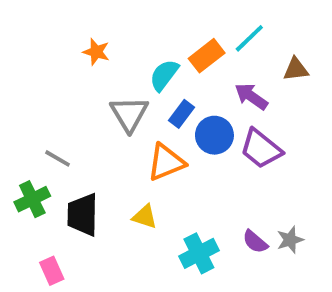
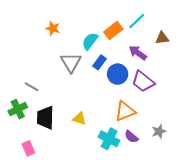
orange triangle: (166, 162) -> (125, 111), moved
purple semicircle: (255, 242) -> (131, 137), moved
cyan cross: (199, 253) -> (109, 139), turned -36

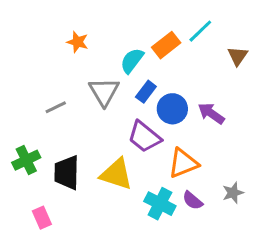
brown triangle: (162, 38) -> (238, 56), turned -48
purple arrow: (138, 53) -> (211, 113), moved
purple trapezoid: (143, 81) -> (144, 137), moved
gray line: (32, 87) -> (56, 107), moved, turned -56
yellow triangle: (79, 119) -> (116, 174), size x1.6

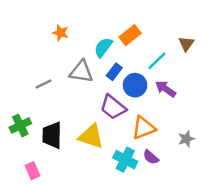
cyan line: (200, 31) -> (157, 61), moved
gray triangle: (104, 92) -> (81, 72), turned -50
gray star: (233, 193) -> (186, 139), moved

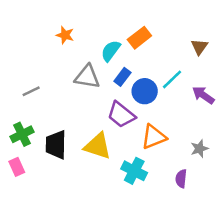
cyan line: (157, 61) -> (172, 79), moved
gray line: (43, 84) -> (31, 91), moved
purple arrow: (166, 89) -> (203, 95), moved
purple semicircle: (151, 157) -> (181, 179), moved, turned 56
pink rectangle: (32, 171) -> (17, 167), moved

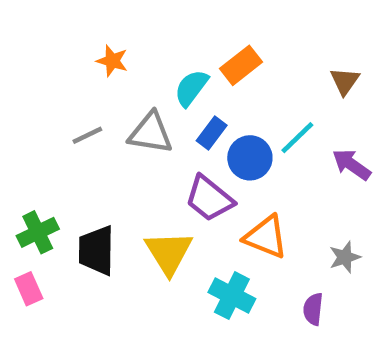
gray line: (31, 91) -> (87, 135), moved
orange triangle: (154, 137) -> (266, 237), turned 44
yellow triangle: (98, 146) -> (169, 253), turned 40

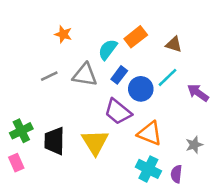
brown triangle: (345, 81) -> (174, 44), moved, turned -48
cyan cross: (232, 296) -> (148, 169), moved

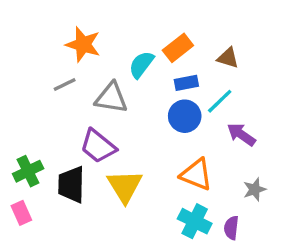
orange star: (63, 34) -> (83, 45), size x1.5
blue rectangle: (119, 75) -> (186, 83), moved, turned 42
gray line: (49, 76) -> (65, 85), moved
purple arrow: (198, 93) -> (241, 134), moved
purple trapezoid: (118, 112) -> (98, 146), moved

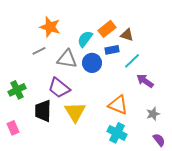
brown triangle: (228, 58) -> (127, 35), moved
blue circle: (185, 116) -> (92, 63), moved
green cross: (28, 171) -> (17, 90), moved
purple semicircle: (231, 228) -> (159, 140), moved, turned 136

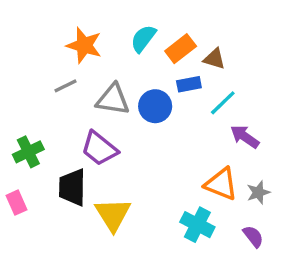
cyan semicircle: (85, 39) -> (143, 39), moved
orange triangle: (118, 105) -> (221, 184), moved
yellow triangle: (75, 112) -> (113, 214), moved
pink rectangle: (13, 128) -> (16, 203), moved
purple semicircle: (159, 140) -> (253, 236), moved

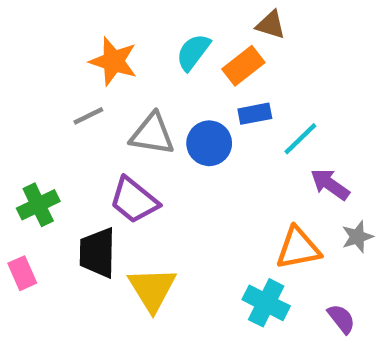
brown triangle: (214, 59) -> (271, 25), moved
orange triangle: (221, 184) -> (298, 248), turned -33
gray star: (258, 192) -> (357, 237), moved

